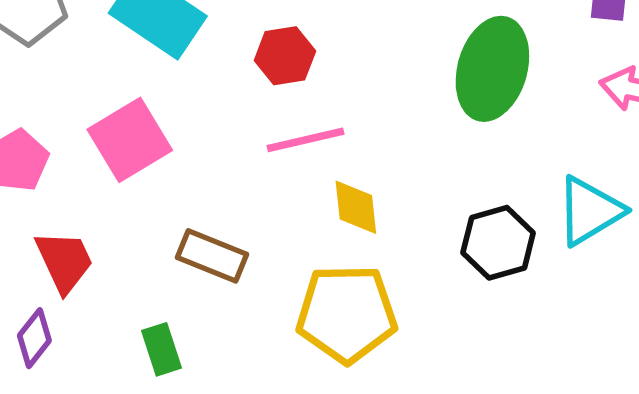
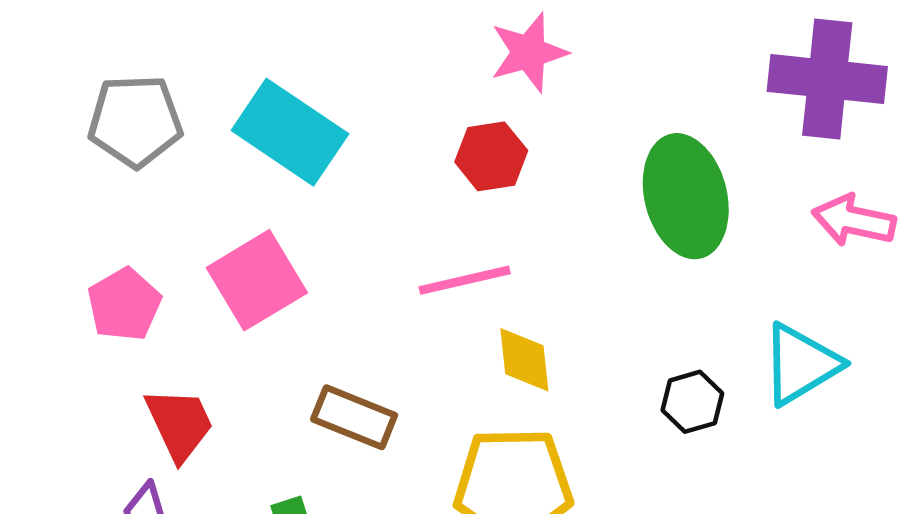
red hexagon: (285, 56) -> (491, 156), moved
green ellipse: (492, 69) -> (686, 196), turned -30
black hexagon: (498, 243) -> (692, 402), size x0.7

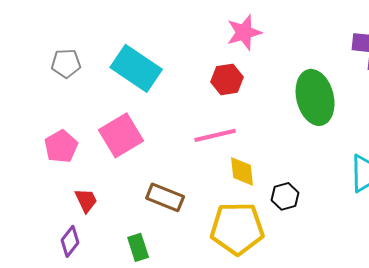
gray pentagon: (135, 121) -> (66, 63), size x0.7
black hexagon: (692, 402) -> (285, 196), moved
red trapezoid: (179, 424) -> (86, 200), size x0.7

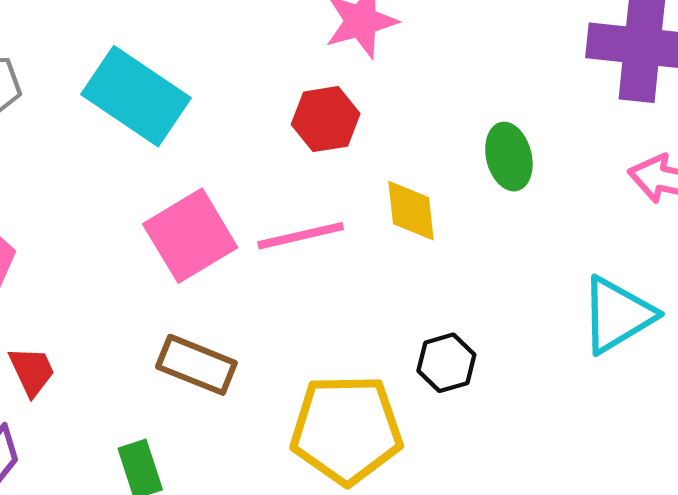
green ellipse: (315, 97) -> (509, 157), size x0.6
pink square: (121, 135) -> (190, 236), moved
yellow diamond: (242, 171) -> (411, 211), moved

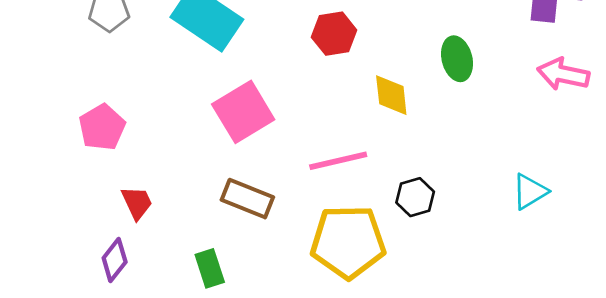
pink line: (301, 236) -> (338, 161), moved
cyan triangle: (617, 315) -> (530, 192), moved, size x0.7

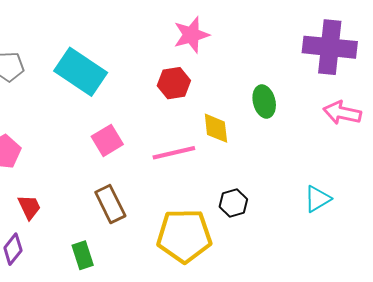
pink square: (243, 112) -> (107, 140), size x0.7
pink line: (338, 161) -> (174, 153), moved
brown rectangle: (247, 199) -> (110, 204), turned 42

